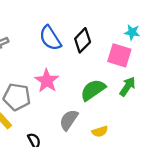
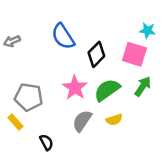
black diamond: (83, 40) -> (96, 54), moved
pink star: (47, 81) -> (75, 88), moved
yellow semicircle: (100, 131) -> (114, 120), moved

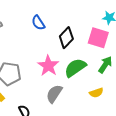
blue semicircle: (63, 36) -> (38, 23), size x0.7
yellow semicircle: (114, 120) -> (96, 93), moved

